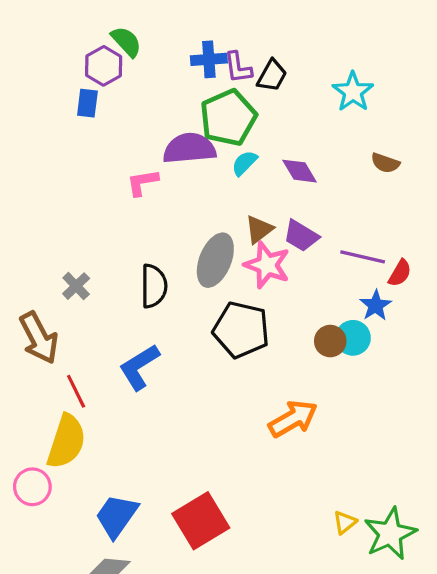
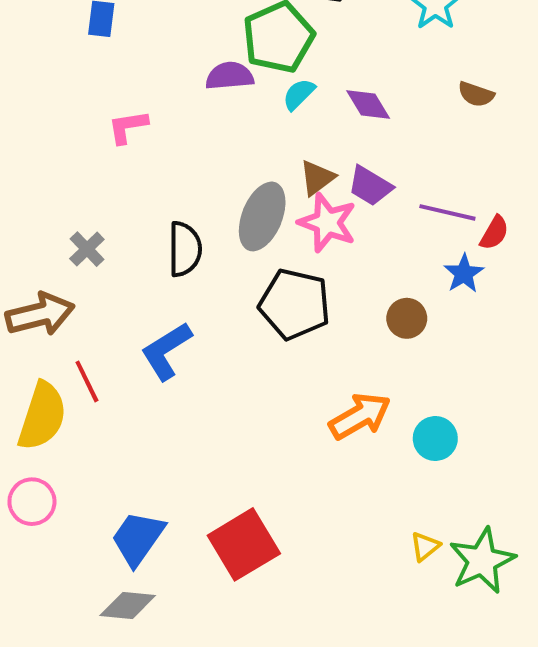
purple semicircle: (189, 148) -> (230, 76), size x0.7
pink L-shape: (142, 182) -> (128, 127), moved
brown arrow: (39, 338) -> (40, 314), turned -76
cyan circle: (353, 338) -> (435, 439), moved
yellow semicircle: (66, 441) -> (42, 416), moved

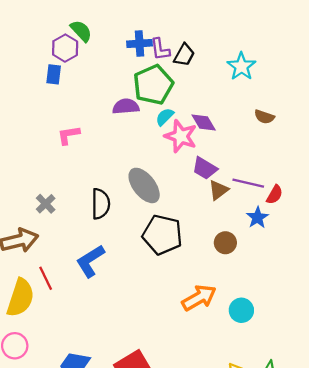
brown triangle: (317, 178) -> (218, 190), moved
gray ellipse: (262, 216) -> (144, 185), turned -60
pink star: (327, 223) -> (181, 136), moved

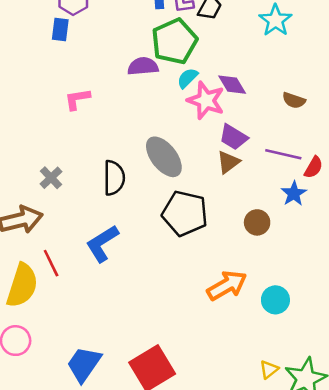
brown semicircle: (264, 117) -> (294, 100), moved
brown triangle: (218, 190) -> (228, 162), moved

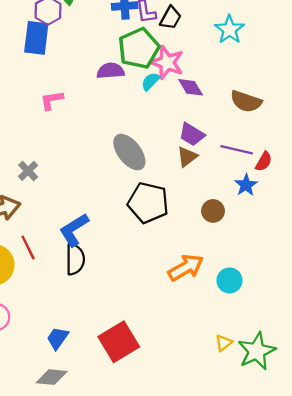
blue rectangle: (60, 30) -> (36, 38), size x1.6
pink star: (206, 100) -> (167, 63), moved
brown semicircle: (294, 100) -> (246, 101), size x1.5
black semicircle: (114, 178) -> (75, 259), moved
blue trapezoid: (84, 364) -> (58, 338), size x0.7

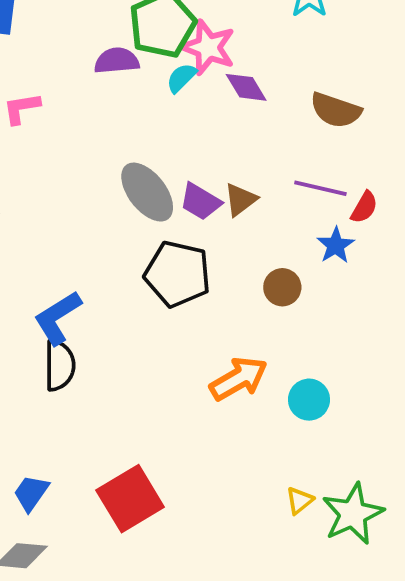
purple trapezoid: (192, 134) -> (200, 202), moved

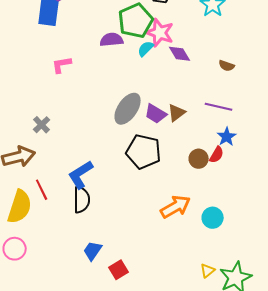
brown semicircle: (336, 110) -> (227, 66), size x0.6
gray ellipse: (147, 192) -> (128, 109), turned 72
red semicircle: (364, 207) -> (217, 155), moved
blue trapezoid: (31, 493) -> (93, 251), moved
red square: (130, 499) -> (119, 270), size x0.6

